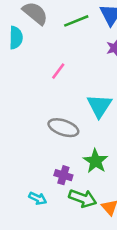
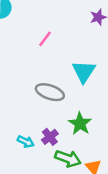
purple cross: (63, 175) -> (50, 137), turned 35
cyan arrow: (38, 198) -> (26, 142), moved

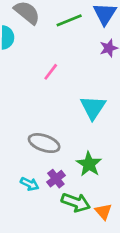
gray ellipse: (50, 92) -> (44, 143), moved

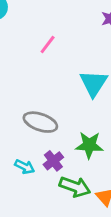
green star: (89, 164) -> (89, 145), turned -30

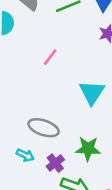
cyan arrow: (25, 167) -> (25, 155), moved

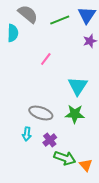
green star: (88, 149) -> (75, 114), moved
cyan arrow: (25, 155) -> (27, 134), turned 72

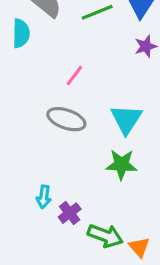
gray ellipse: (41, 113) -> (66, 119), moved
purple cross: (50, 140) -> (70, 213), moved

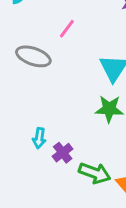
gray ellipse: (66, 119) -> (33, 56), moved

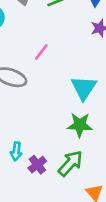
green arrow: (95, 173) -> (70, 163), moved, turned -68

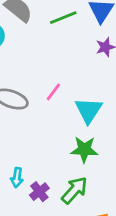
pink line: (41, 52) -> (53, 92), moved

